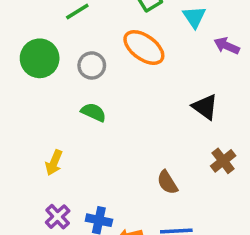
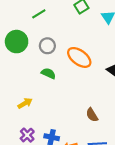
orange ellipse: (144, 48) -> (79, 57), moved
yellow arrow: (54, 163) -> (25, 103), turned -144

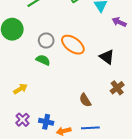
gray circle: (47, 46) -> (46, 41), moved

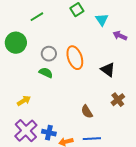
orange ellipse: (73, 45) -> (75, 58), turned 35
purple cross: (22, 120) -> (26, 131), size x1.6

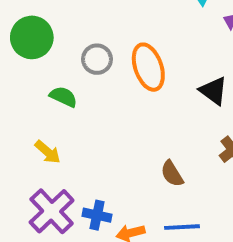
green semicircle: (46, 73) -> (63, 97), moved
yellow arrow: (24, 101) -> (48, 152), turned 72

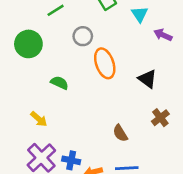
gray circle: (97, 59) -> (83, 36), moved
green semicircle: (63, 97) -> (59, 83), moved

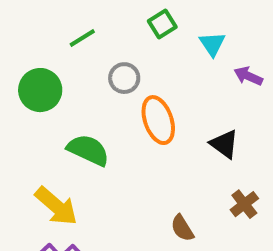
green semicircle: (59, 83) -> (88, 150), size x1.5
yellow arrow: (39, 119) -> (56, 206), size x1.6

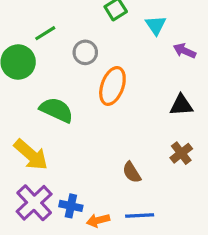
green line: (82, 38) -> (45, 33), moved
orange ellipse: (158, 120) -> (112, 86), turned 39
black triangle: (224, 144) -> (181, 105), moved, turned -40

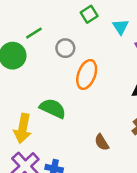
green semicircle: (56, 110) -> (53, 108), moved
yellow arrow: (31, 155) -> (23, 128), turned 60

